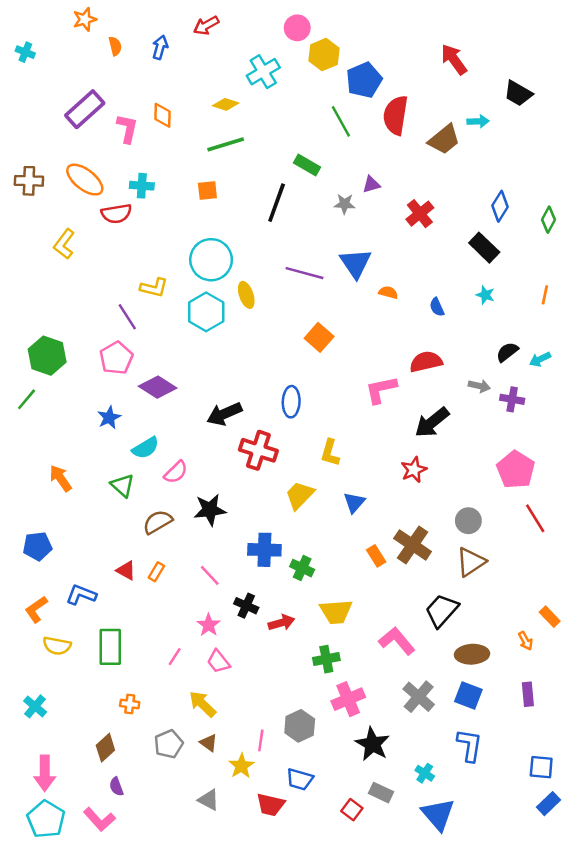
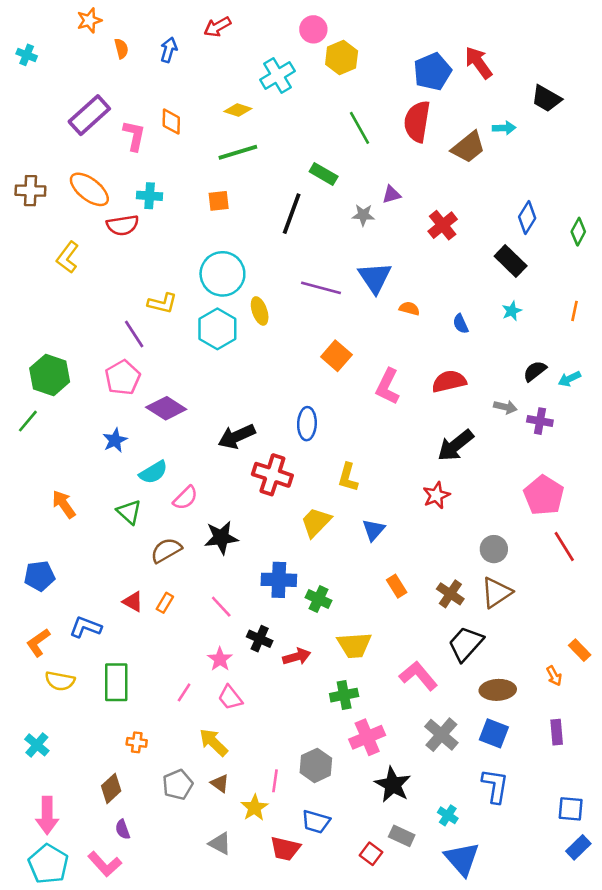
blue pentagon: (364, 80) -> (432, 72), moved
cyan star: (485, 295) -> (512, 311), turned 30
pink L-shape: (381, 390) -> (388, 386), moved, turned -52
brown cross: (413, 545) -> (450, 594), moved, size x0.7

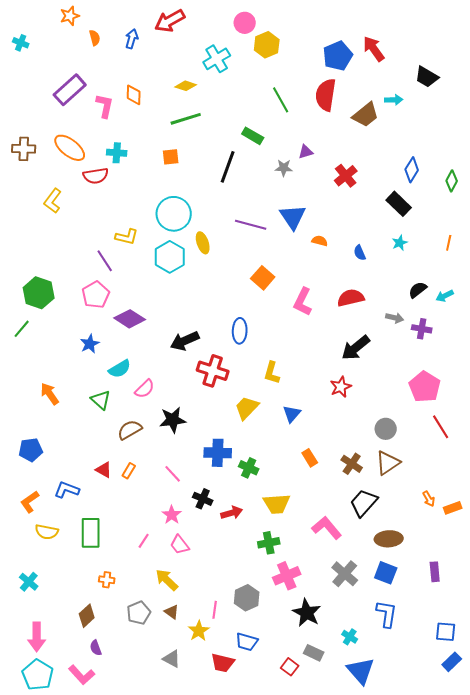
red arrow: (217, 27) -> (170, 21), size x1.4
orange rectangle: (580, 650) -> (453, 508), turned -66
orange arrow: (554, 676) -> (429, 499), moved

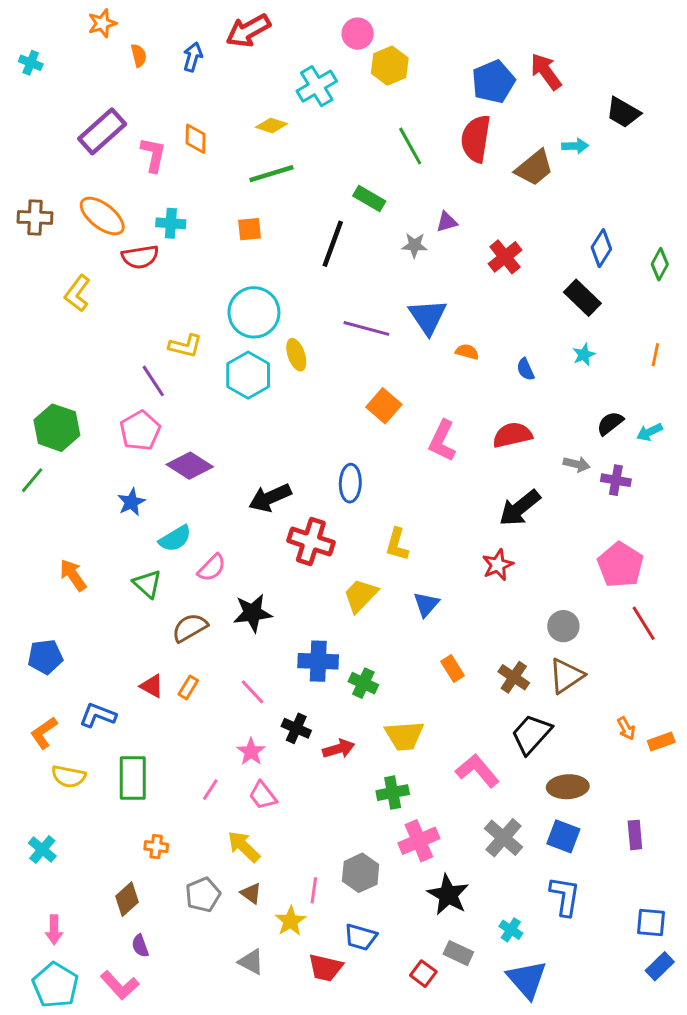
pink arrow: (37, 637) -> (54, 930), size x0.7

